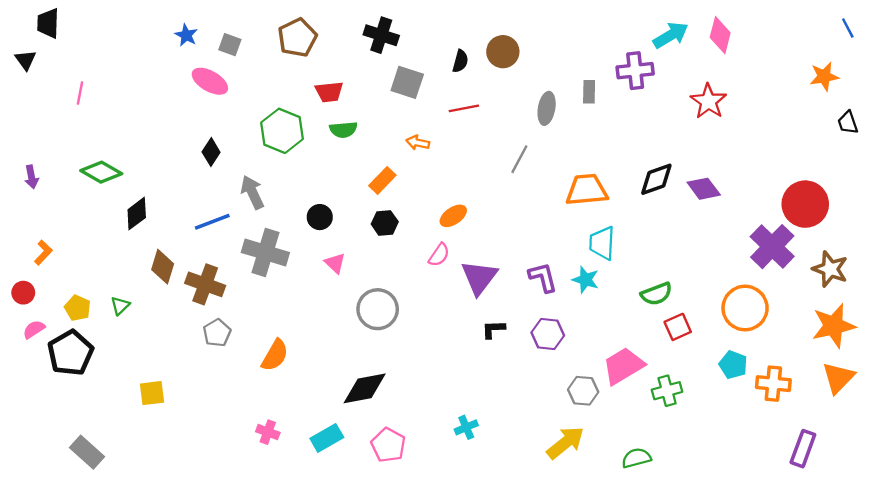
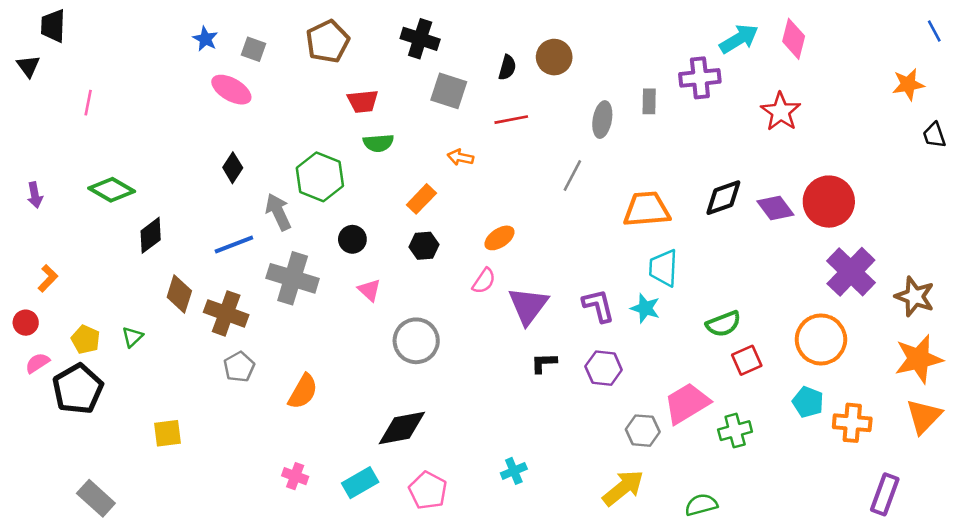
green hexagon: (282, 131) -> (320, 177), moved
red circle: (805, 204) -> (829, 202), moved

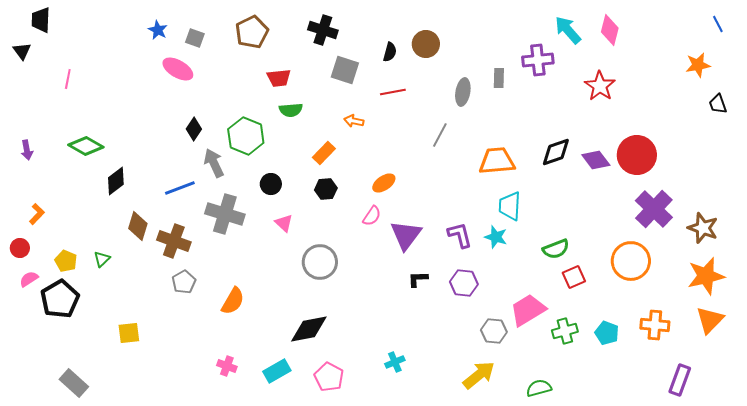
cyan arrow: (739, 39) -> (568, 30), turned -100
black diamond: (233, 168) -> (194, 129), moved
cyan pentagon: (808, 402) -> (607, 333), moved

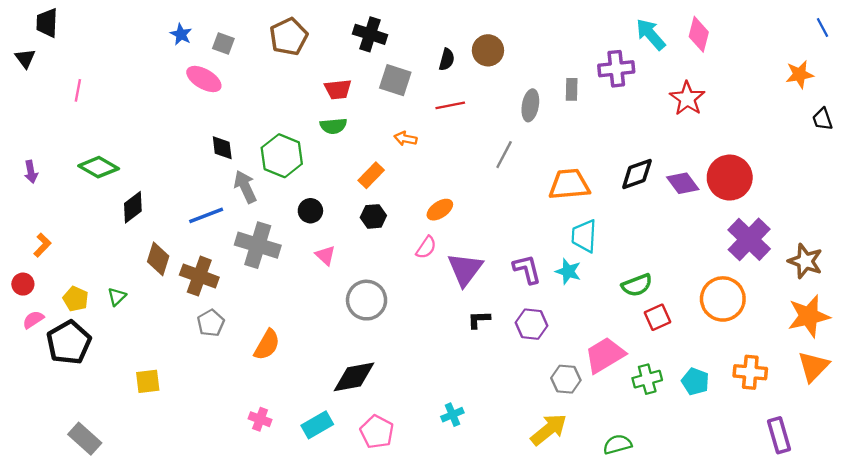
red trapezoid: (279, 78) -> (338, 89), moved
black diamond: (194, 129) -> (222, 148), turned -40
purple rectangle: (680, 380) -> (779, 435), turned -36

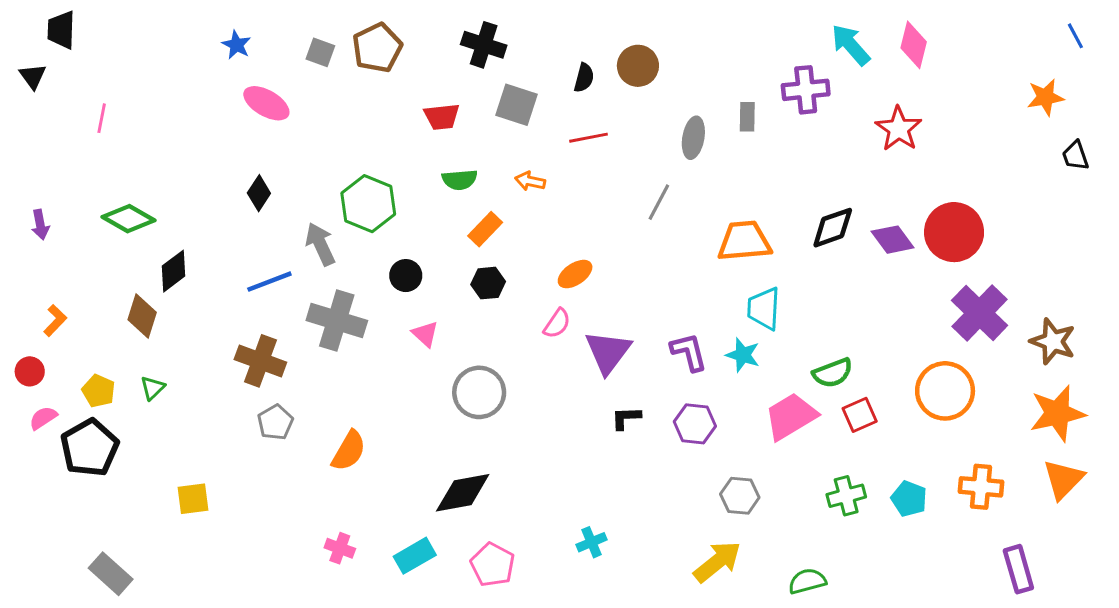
gray square: (223, 43) -> (320, 52), moved
green semicircle: (333, 126) -> (460, 180), moved
black diamond: (222, 148) -> (259, 193), moved, turned 40
brown diamond: (158, 259) -> (142, 316), moved
pink trapezoid: (605, 355) -> (791, 416), moved

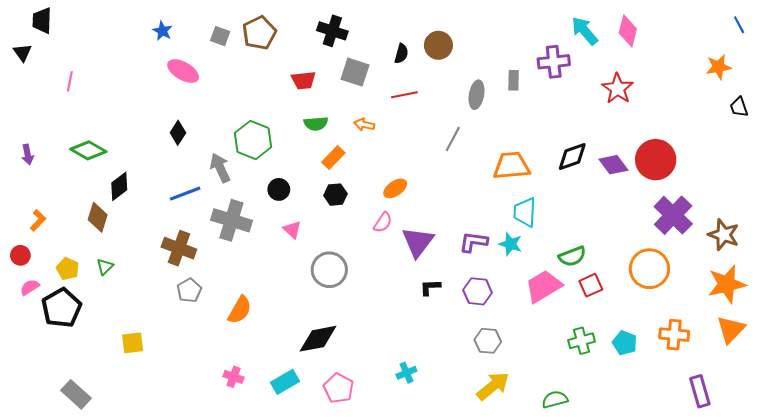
purple L-shape: (689, 352) -> (473, 242), turned -68
gray hexagon: (740, 496) -> (488, 341), moved

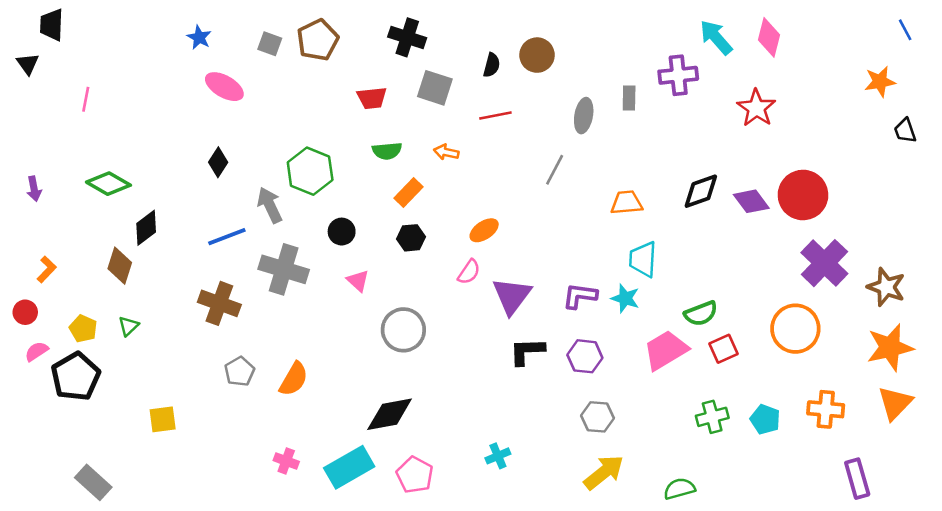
orange trapezoid: (512, 166) -> (627, 203), size x0.7
black L-shape: (430, 287) -> (527, 351), size x1.4
gray pentagon: (189, 290) -> (240, 371), moved
cyan rectangle: (285, 382) -> (349, 467), size x1.4

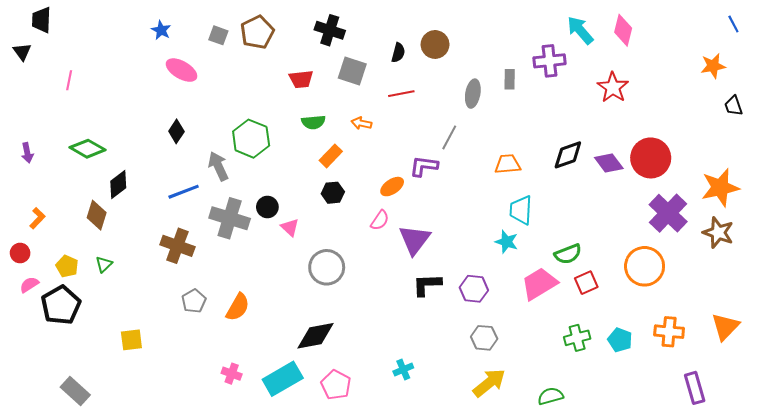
black circle: (342, 232) -> (267, 207), moved
purple L-shape: (580, 296) -> (424, 166), moved
orange star: (890, 348) -> (720, 188), moved

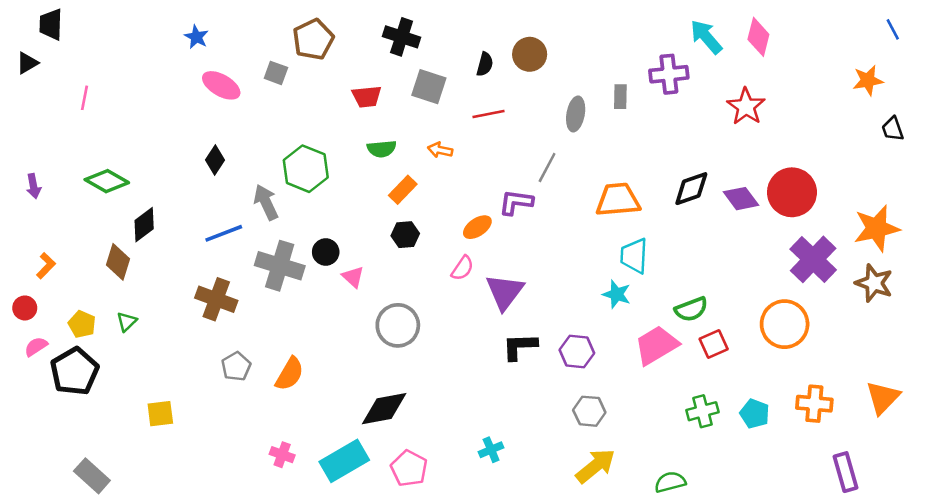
gray square: (218, 35) -> (276, 73), moved
black triangle: (22, 52) -> (27, 63), turned 36
orange trapezoid: (508, 164) -> (618, 200), size x1.4

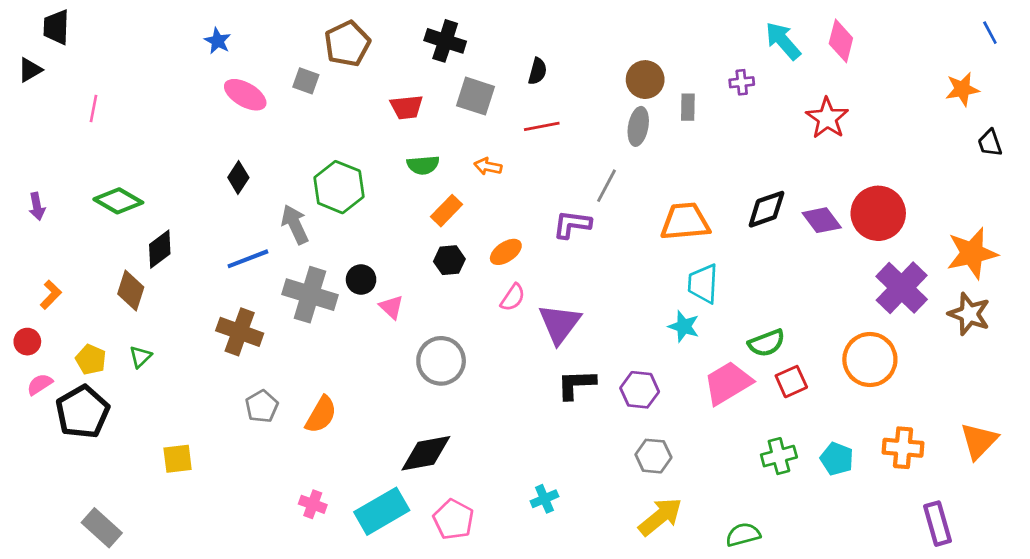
brown circle: (530, 54) -> (645, 80), moved
purple cross: (669, 74) -> (742, 82), size x0.6
orange ellipse: (477, 227) -> (506, 252), moved

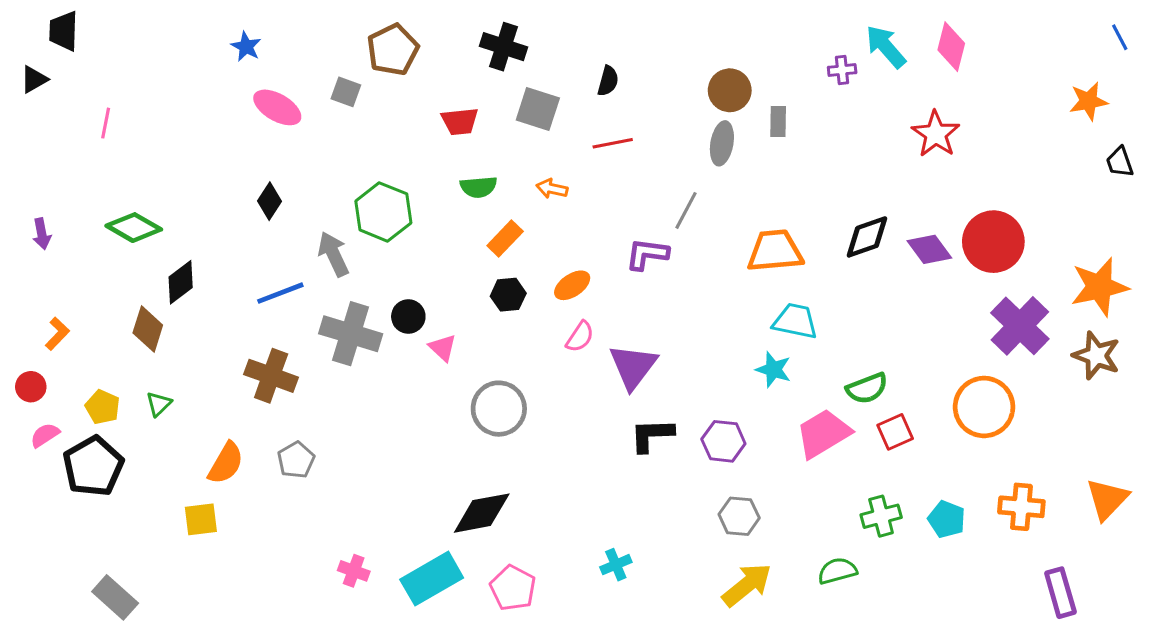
purple cross: (742, 82) -> (842, 70), moved
cyan trapezoid: (703, 284) -> (795, 321), turned 99
orange semicircle: (321, 415) -> (226, 463), moved
green semicircle: (743, 535) -> (837, 571), moved

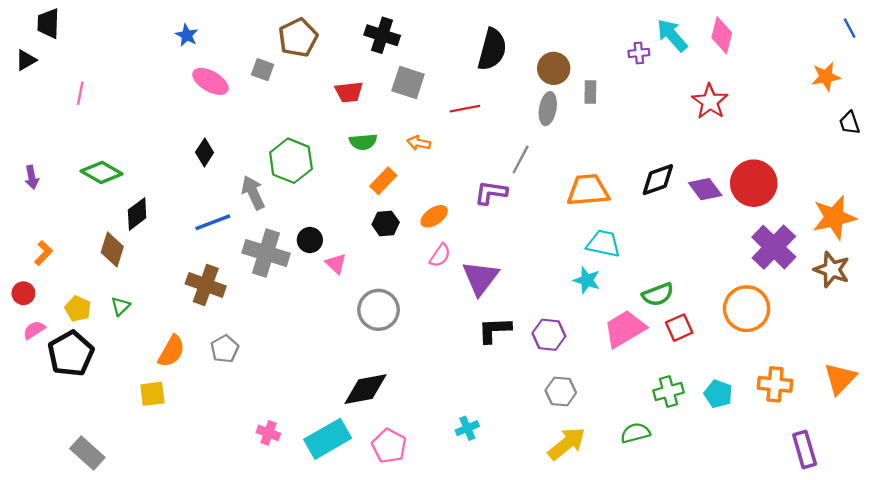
black semicircle: (608, 81) -> (492, 49), moved, size x1.8

